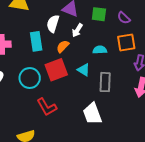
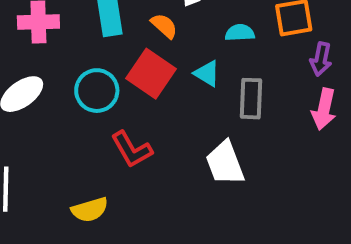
orange semicircle: (63, 46) -> (164, 26), turned 88
red square: (56, 70) -> (151, 74), turned -35

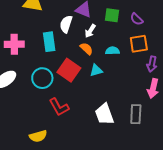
orange semicircle: (164, 26) -> (86, 49), moved
cyan triangle: (207, 73) -> (96, 70), turned -48
gray rectangle: (251, 99) -> (136, 114), moved

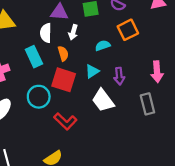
orange semicircle: (86, 49) -> (63, 54), moved, turned 48
purple arrow: (152, 64) -> (119, 76), moved
white trapezoid: (104, 114) -> (103, 100), moved

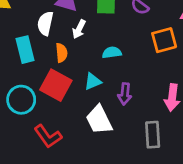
orange square: (128, 30) -> (164, 40), moved

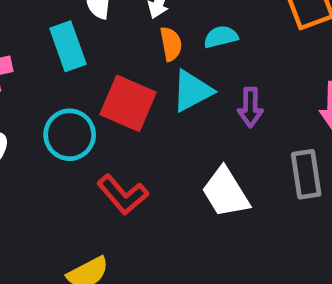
orange semicircle: (62, 53) -> (171, 44), moved
cyan triangle: (93, 81) -> (192, 91), size x1.4
white trapezoid: (99, 120) -> (226, 192), moved

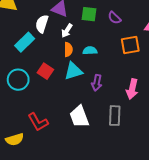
cyan rectangle: (68, 46) -> (25, 42), turned 54
red square: (128, 103) -> (45, 71), size x0.7
red L-shape: (123, 195) -> (38, 122), moved

